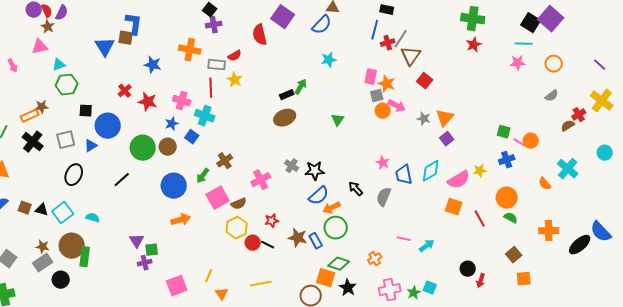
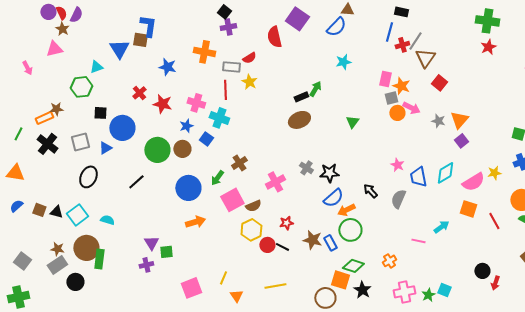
cyan triangle: (59, 65) -> (96, 67), moved
cyan arrow: (427, 246) -> (441, 227), moved
purple cross: (145, 263) -> (146, 265), moved

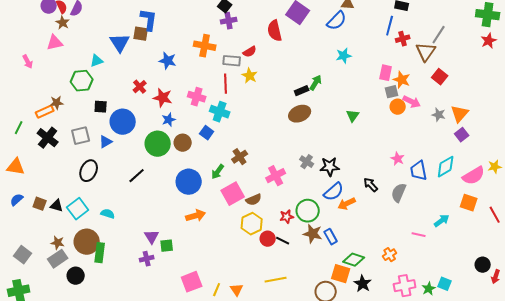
gray line: (415, 41) -> (439, 35), moved
blue star: (186, 126) -> (169, 120), moved
green circle: (350, 230) -> (308, 211), moved
yellow line: (223, 278) -> (217, 290), moved

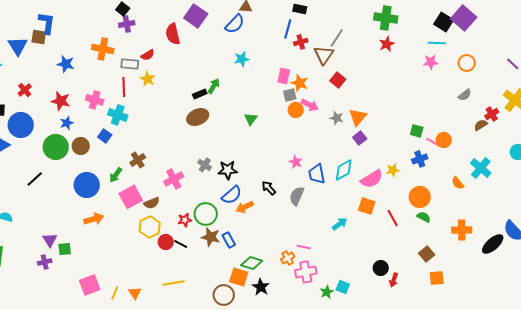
red cross: (140, 87) -> (25, 90), moved
pink line: (419, 235) -> (304, 247), moved
pink cross: (405, 286) -> (306, 272), moved

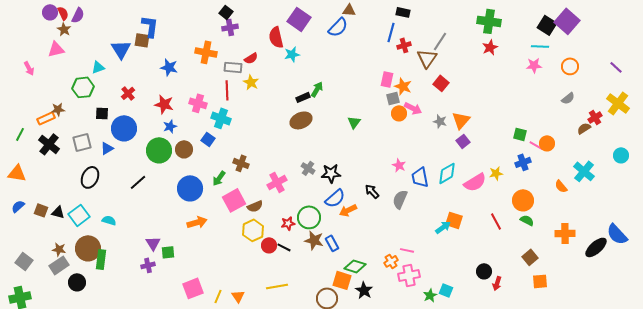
cyan star: (242, 59) -> (292, 54), moved
brown cross: (138, 160) -> (241, 163), turned -35
orange square: (367, 206) -> (454, 220), moved

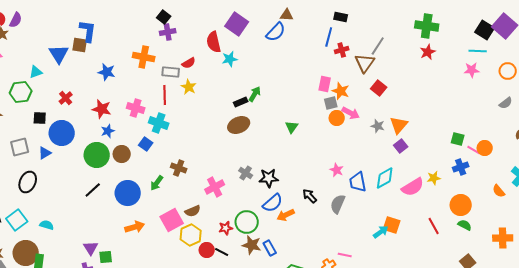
black line: (138, 182) -> (93, 190), moved
pink square: (234, 200) -> (172, 220), moved

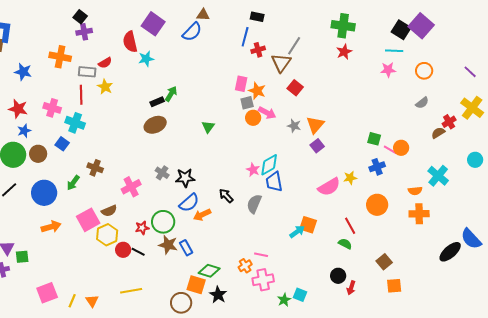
cyan diamond: (385, 178) -> (269, 165), moved
orange semicircle: (499, 191) -> (415, 191), turned -56
green semicircle: (465, 225) -> (345, 244), moved
orange cross: (503, 238) -> (419, 214), moved

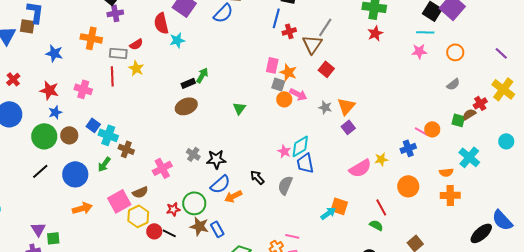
gray square: (247, 103) -> (278, 84), turned 32
cyan cross: (75, 123) -> (108, 135), moved
green square: (374, 139) -> (458, 120), moved

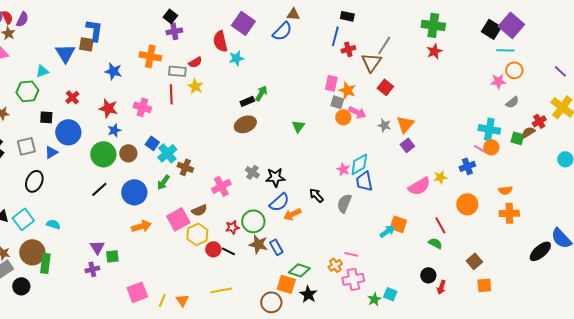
cyan line: (425, 32) -> (505, 50), moved
pink star: (419, 51) -> (498, 81), moved
cyan cross: (108, 135) -> (167, 153), turned 30
cyan cross: (469, 157) -> (489, 129), moved, turned -30

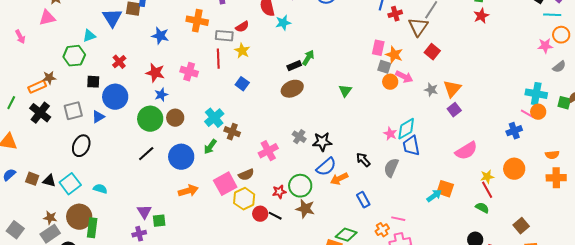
blue square: (152, 143) -> (242, 84), moved
yellow star: (440, 177) -> (487, 177), moved
blue rectangle: (276, 247) -> (363, 200), moved

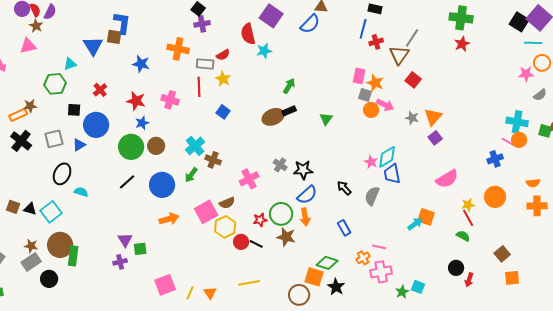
black rectangle: (294, 66) -> (289, 111), moved
orange arrow: (339, 179) -> (305, 217), moved, turned -72
cyan semicircle: (100, 189) -> (81, 192), moved

